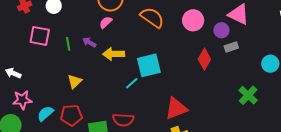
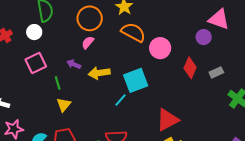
pink circle: (193, 20) -> (160, 48), moved
pink square: (40, 36) -> (36, 63), moved, turned -30
green line: (68, 44) -> (58, 83), moved
gray rectangle: (231, 47) -> (216, 72), moved

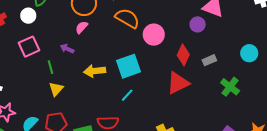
yellow arrow: (99, 73) -> (95, 71), moved
cyan line: (121, 100) -> (127, 95), moved
red triangle: (167, 120) -> (178, 83), moved

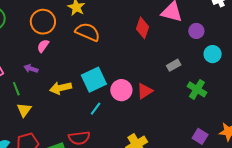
purple circle: (198, 24) -> (196, 31), moved
pink circle: (154, 35) -> (121, 90), moved
red diamond: (183, 55) -> (143, 28), moved
red triangle: (178, 83) -> (145, 91), size x0.7

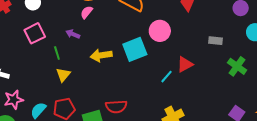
gray rectangle: (174, 65) -> (215, 41), turned 32
pink circle: (121, 90) -> (160, 31), moved
cyan line: (96, 109) -> (167, 77), moved

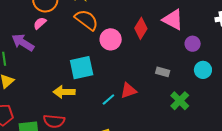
pink circle: (160, 31) -> (111, 39), moved
purple arrow: (73, 34) -> (23, 43), size x1.6
yellow arrow: (101, 55) -> (64, 92), moved

